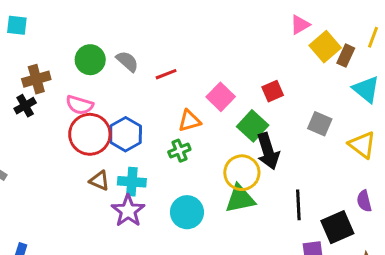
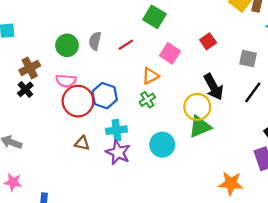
gray semicircle: (127, 61) -> (95, 41), turned -108
green square: (253, 126) -> (154, 17), moved
brown triangle: (99, 181) -> (82, 143), moved
black line: (298, 205) -> (253, 92), moved, turned 50

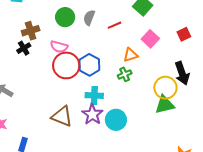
brown triangle: (82, 143) -> (62, 116), moved, size x1.6
cyan circle: (162, 145) -> (116, 120), moved

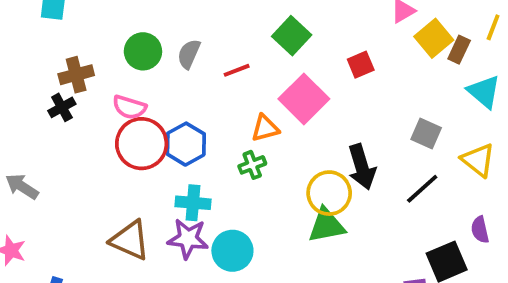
red square: (184, 34) -> (361, 65), moved
pink square: (150, 39) -> (304, 99), size x1.4
purple star: (92, 114) -> (188, 239), turned -30

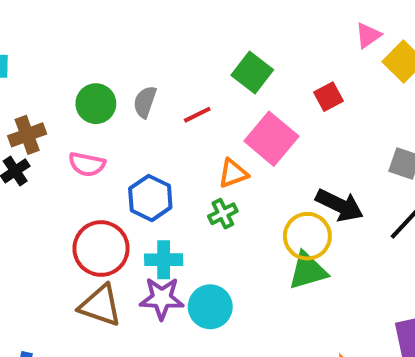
red circle: (142, 144) -> (101, 248), moved
black arrow: (362, 167) -> (339, 205), turned -42

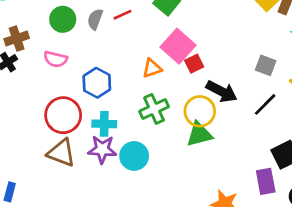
red square: (328, 97) -> (194, 64), moved
red line: (197, 115) -> (122, 15), moved
green cross: (223, 214) -> (154, 109), moved, size x1.5

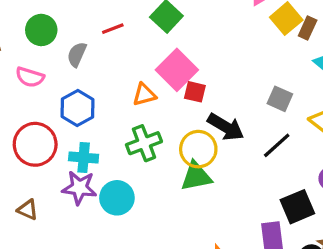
gray semicircle: (95, 19) -> (77, 54), moved
red square: (194, 64) -> (195, 92), turned 36
brown triangle: (61, 153) -> (28, 210), moved, size x0.6

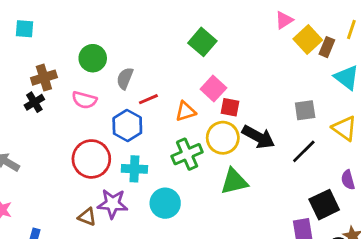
red line: (113, 29) -> (148, 99), moved
pink square: (177, 70) -> (213, 89), size x0.7
gray square: (280, 99) -> (305, 110), turned -30
yellow circle: (198, 149) -> (223, 138), moved
purple star: (79, 188) -> (113, 204), moved

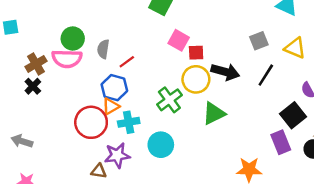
pink semicircle: (84, 100) -> (67, 59), moved, size x1.4
orange triangle: (186, 111) -> (111, 106), moved

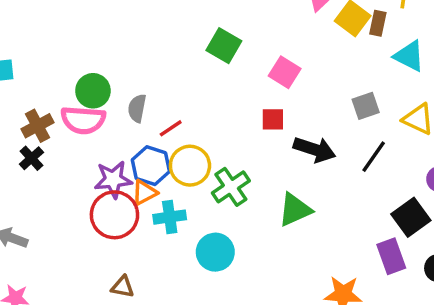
pink square: (179, 40) -> (285, 72), moved
yellow circle: (196, 79) -> (190, 166), moved
purple star: (117, 155) -> (113, 179), moved

